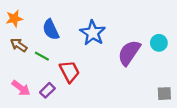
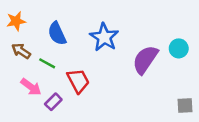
pink arrow: (21, 88) -> (31, 87), moved

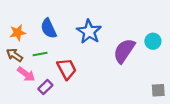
orange star: (16, 21) -> (18, 33), moved
brown arrow: (21, 51) -> (14, 55), moved
green line: (47, 63) -> (40, 54), turned -40

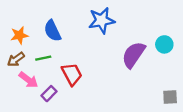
blue star: (89, 32) -> (102, 20), moved, turned 30
brown arrow: (14, 55) -> (16, 59), turned -70

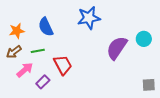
pink arrow: (28, 80) -> (25, 70), turned -78

